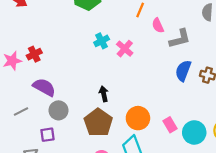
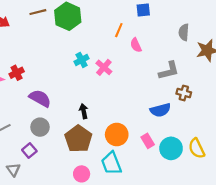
gray L-shape: (180, 39) -> (169, 71), moved
blue semicircle: (183, 71) -> (160, 110), moved, turned -126
purple semicircle: (44, 87) -> (40, 98), moved
purple square: (47, 135) -> (29, 151), turned -32

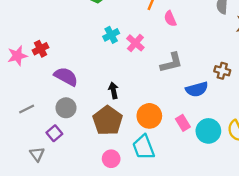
gray L-shape: (169, 71) -> (171, 63), moved

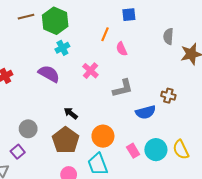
cyan cross: (111, 35) -> (62, 48), moved
purple semicircle: (66, 77) -> (49, 74), moved
black arrow: (113, 90) -> (71, 113), turned -40
pink rectangle: (183, 123) -> (133, 151), moved

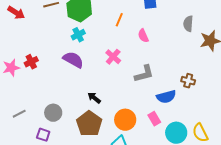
orange line: (105, 34) -> (119, 20), moved
cyan cross: (62, 48) -> (78, 35), moved
pink rectangle: (133, 151) -> (154, 119), moved
purple square: (18, 152) -> (43, 135), turned -32

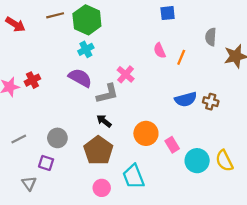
orange line: (119, 20) -> (181, 57), moved
gray L-shape: (144, 74) -> (107, 94), moved
blue semicircle: (166, 97) -> (186, 99), moved
orange circle: (125, 120) -> (146, 133), moved

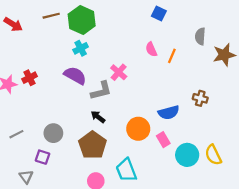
blue square: (168, 13) -> (159, 13), turned 32
blue semicircle: (186, 99) -> (169, 112), moved

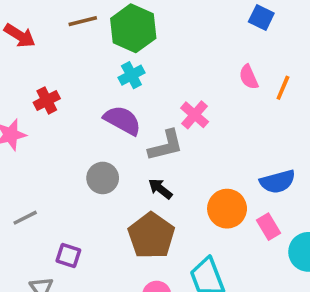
red cross: (29, 78) -> (47, 100), moved
gray circle: (53, 133) -> (103, 178), moved

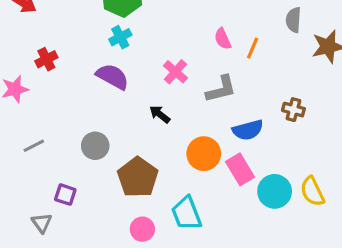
gray L-shape: (166, 146) -> (221, 89), moved
gray circle: (103, 178) -> (95, 146), moved
black arrow: (160, 189) -> (160, 114), moved
gray line: (25, 218) -> (34, 146), moved
pink rectangle: (269, 227) -> (240, 169), size x1.4

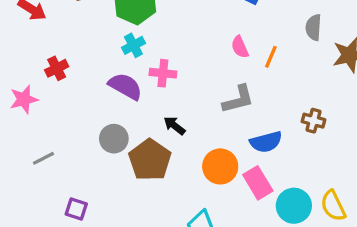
pink cross: (175, 72) -> (163, 73), moved, turned -35
gray circle: (95, 146) -> (114, 139), moved
brown pentagon: (138, 177) -> (150, 160), moved

